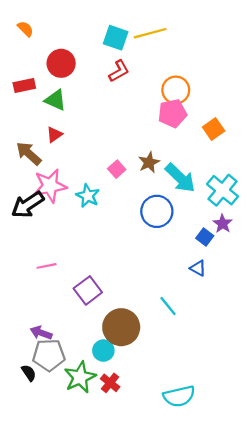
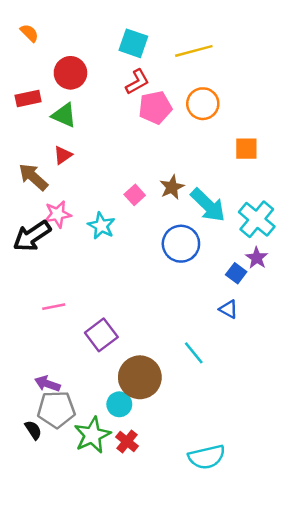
yellow line: (150, 33) -> (194, 51), moved
pink pentagon: (172, 113) -> (155, 108), moved
orange square: (214, 129) -> (246, 149), turned 35
pink star: (50, 186) -> (58, 214), size x0.7

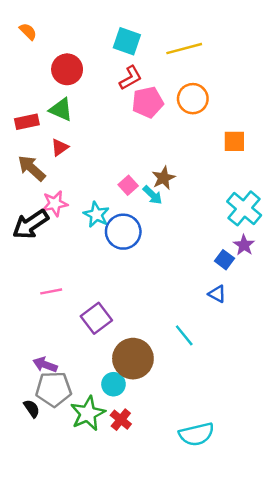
red rectangle: (28, 99) -> (27, 122), moved
cyan arrow: (208, 205) -> (153, 195), moved, size x0.6
blue circle: (181, 244) -> (123, 232), moved

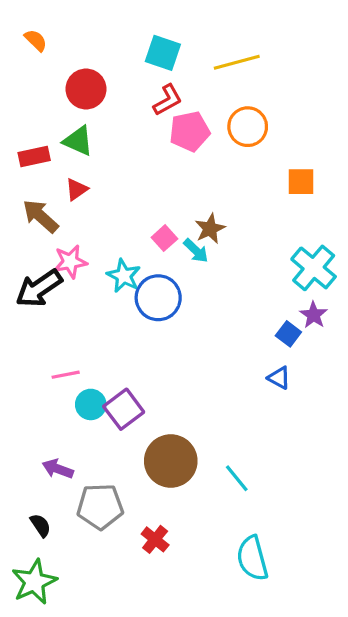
cyan line: (184, 335) -> (237, 478), moved
cyan circle: (113, 384) -> (91, 404), moved
gray pentagon: (54, 389) -> (100, 507), moved
green star: (88, 413) -> (34, 582), moved
cyan semicircle: (196, 434) -> (252, 558), turned 88

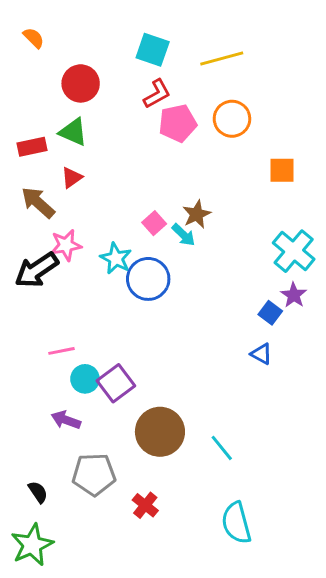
purple arrow: (58, 469) -> (66, 420), moved

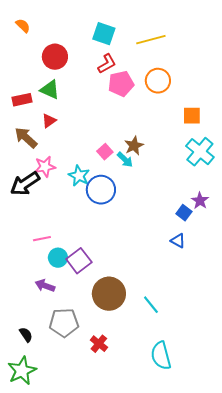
cyan cross: (294, 251) -> (200, 152), moved

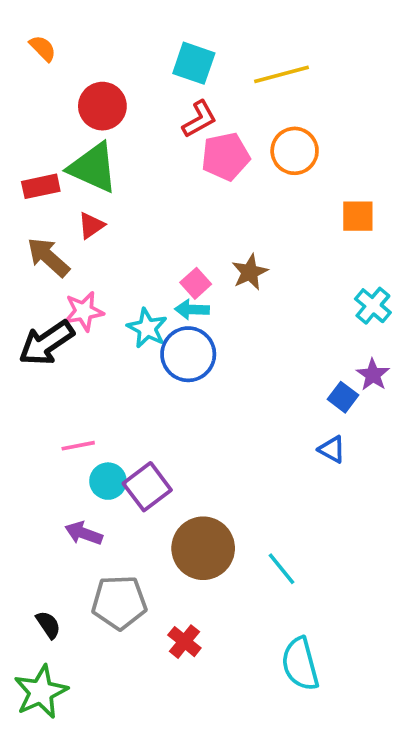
green triangle: (50, 90) -> (93, 168), size x1.4
cyan cross: (200, 152) -> (373, 306), moved, size x0.7
cyan arrow: (125, 160) -> (192, 309), moved, turned 138

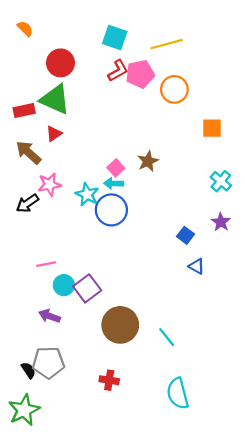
pink pentagon: (226, 156) -> (140, 74), moved
black arrow: (46, 343) -> (27, 203), size x0.7
blue square: (343, 397) -> (185, 235), moved
gray pentagon: (119, 602) -> (48, 362), moved
red cross: (184, 642) -> (109, 380), turned -30

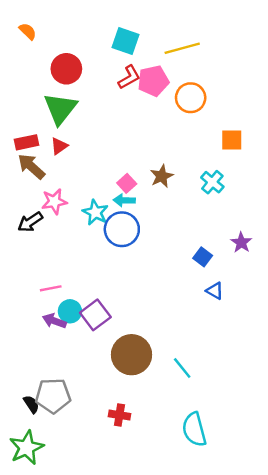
green triangle: (55, 99) -> (60, 109), turned 44
red rectangle: (24, 110) -> (27, 142), moved
cyan cross: (221, 181) -> (212, 182), moved
purple arrow: (49, 316) -> (54, 321), moved

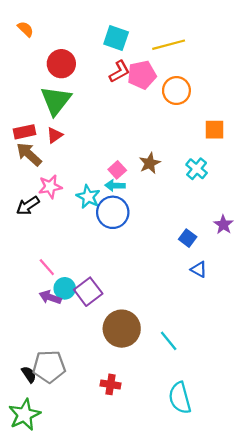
pink line: (51, 288) -> (47, 267), turned 60

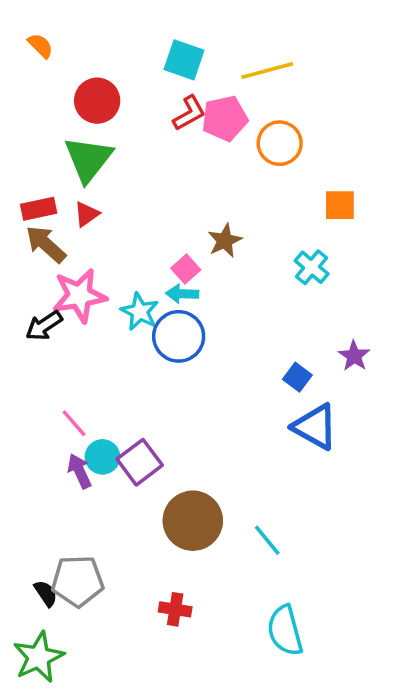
brown star: (150, 163) -> (225, 241), moved
pink star: (50, 187) -> (79, 296), size x1.4
blue triangle: (199, 269) -> (315, 427), size x1.8
purple arrow: (50, 297) -> (79, 471), turned 45

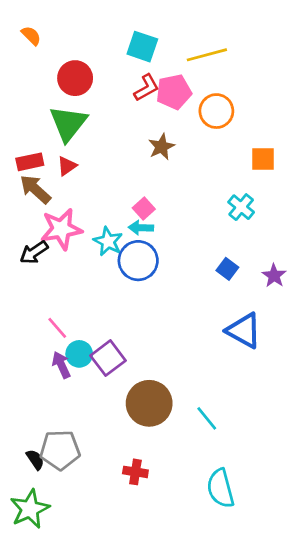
brown star: (225, 241) -> (162, 147), moved
blue square: (297, 377) -> (227, 269), moved

